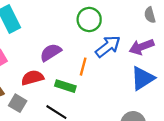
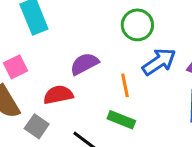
orange line: (83, 67) -> (125, 85), turned -30
green rectangle: (65, 86) -> (121, 120), moved

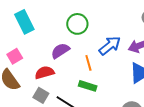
green circle: (137, 25) -> (77, 24), moved
gray square: (37, 126) -> (41, 95), moved

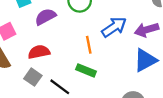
purple semicircle: (60, 51) -> (45, 17), moved

